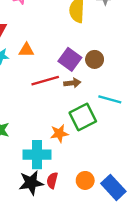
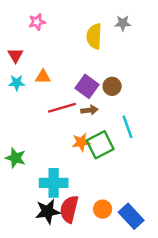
cyan line: (110, 99) -> (128, 127), turned 55
orange star: (59, 133) -> (81, 142), moved
red semicircle: (52, 180) -> (69, 209), size x1.6

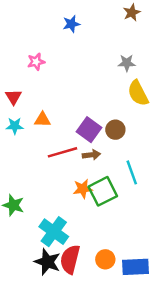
yellow semicircle: (94, 36) -> (138, 93), moved, turned -30
cyan cross: (54, 183) -> (54, 232), turned 36
black star: (48, 211) -> (47, 262), turned 30
blue rectangle: (131, 216) -> (136, 267), turned -50

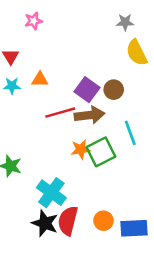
brown arrow: (91, 155) -> (89, 115), size x1.6

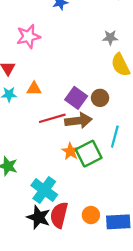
pink star: (34, 21) -> (28, 36), size x1.5
cyan line: (130, 133) -> (115, 137), turned 35
orange star: (81, 149) -> (70, 151), turned -30

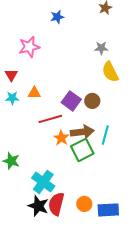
brown arrow: (78, 121) -> (82, 132), moved
orange star: (70, 151) -> (61, 138), moved

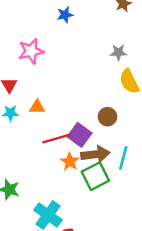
purple square: (71, 101) -> (80, 135), moved

